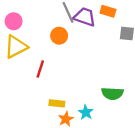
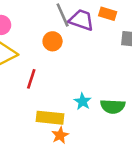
yellow rectangle: (57, 103) -> (50, 118), size x1.5
cyan star: (86, 112) -> (83, 101), moved

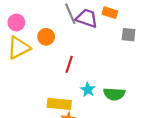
orange circle: (53, 41) -> (46, 37), moved
red line: (31, 79) -> (69, 64), moved

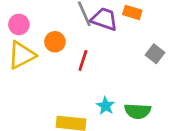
gray square: (129, 35) -> (155, 54), moved, turned 32
red line: (69, 64) -> (83, 60), moved

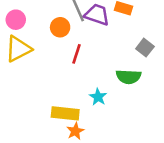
orange circle: (55, 42) -> (60, 27), moved
green semicircle: (138, 111) -> (128, 77), moved

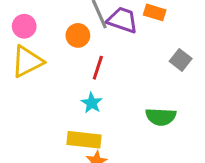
green semicircle: (128, 77) -> (161, 117), moved
cyan star: (98, 97) -> (92, 103), moved

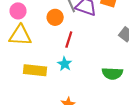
yellow triangle: (27, 62) -> (20, 35), turned 30
yellow rectangle: (84, 140) -> (35, 70), moved

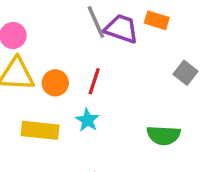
orange circle: (55, 17) -> (55, 83), moved

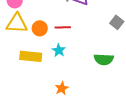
red line: (94, 81) -> (63, 27), turned 70

